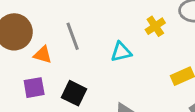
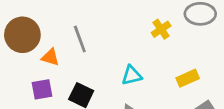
cyan triangle: (121, 52) -> (132, 75), moved

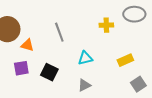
yellow cross: (161, 29) -> (106, 25), turned 32
gray line: (80, 39) -> (59, 32), moved

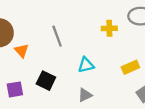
orange triangle: (27, 45) -> (22, 51), turned 32
purple square: (21, 68) -> (15, 89), moved

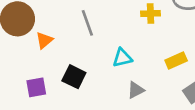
orange triangle: (22, 51) -> (44, 40), turned 32
gray triangle: (85, 95) -> (136, 90), moved

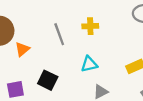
yellow cross: (151, 13) -> (90, 26), moved

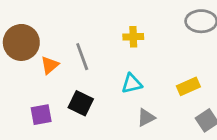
gray line: (59, 34) -> (82, 57), moved

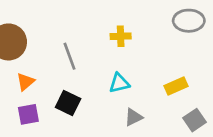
orange triangle: (50, 65) -> (25, 82), moved

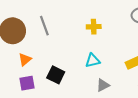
gray line: (70, 56) -> (44, 26), moved

